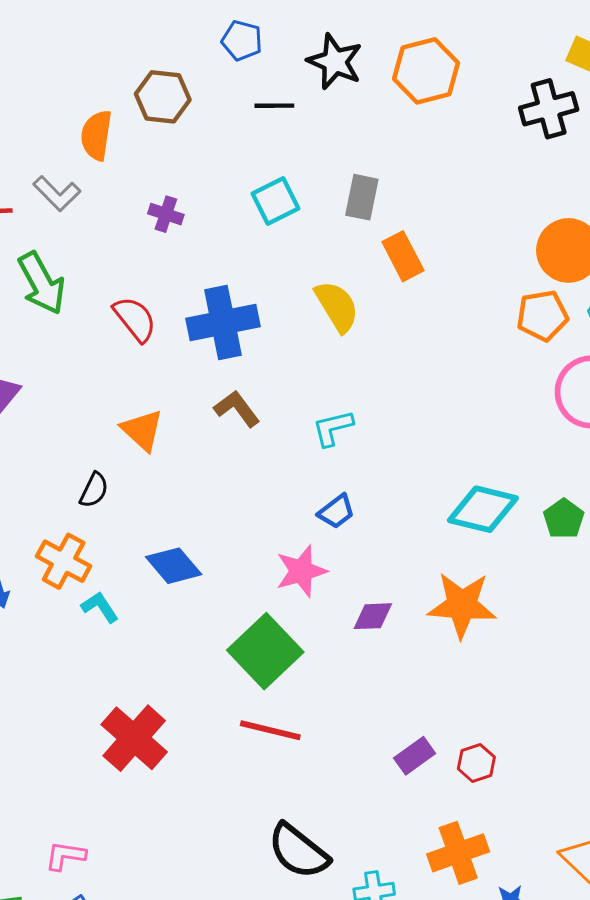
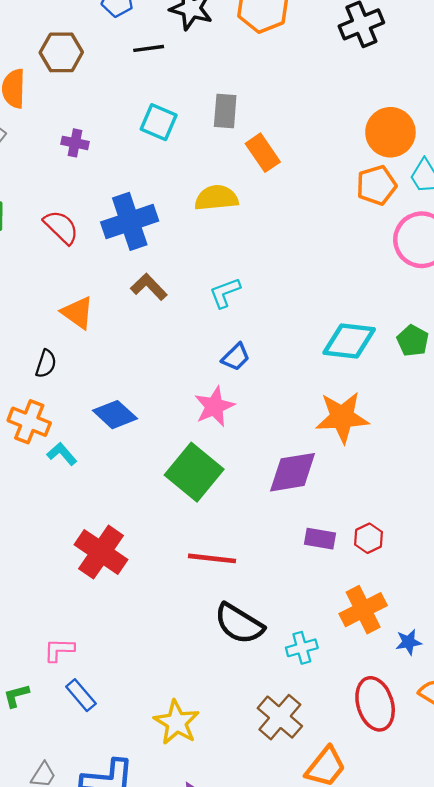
cyan square: (275, 201) -> (159, 122), turned -33
yellow semicircle: (337, 306) -> (216, 198), turned -57
purple diamond: (373, 616) -> (293, 472), moved, size x1.6
red line: (270, 730) -> (212, 558), moved
purple rectangle: (415, 756) -> (320, 539), turned 52

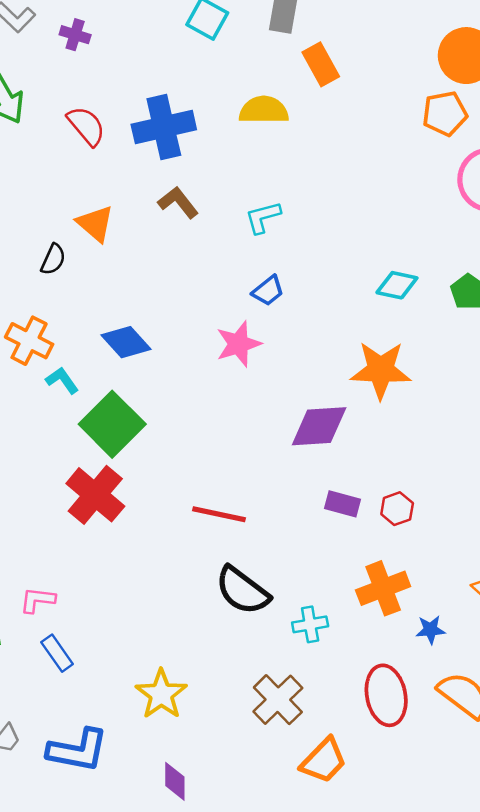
purple cross: (75, 143) -> (75, 35), moved
cyan diamond: (349, 341) -> (397, 285), size x0.7
black semicircle: (46, 364) -> (53, 259), moved
green square: (194, 472) -> (112, 424), moved

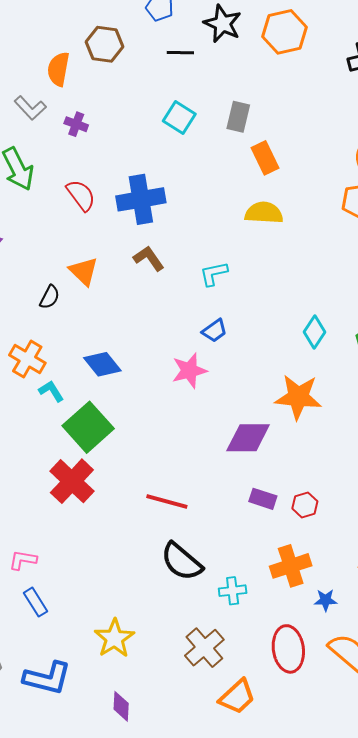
yellow semicircle: (264, 110) -> (264, 213), moved
cyan diamond: (397, 285) -> (314, 332), turned -72

